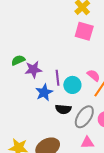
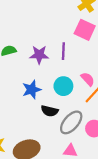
purple star: (33, 69) -> (39, 55), moved
purple line: (57, 78) -> (63, 51), moved

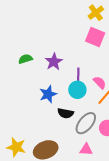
purple line: (63, 51) -> (78, 76), moved
purple star: (39, 55) -> (54, 62), turned -30

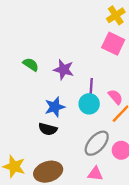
green semicircle: (25, 59) -> (31, 64), turned 48
purple star: (54, 62) -> (64, 70), turned -30
black semicircle: (65, 113) -> (48, 129), moved

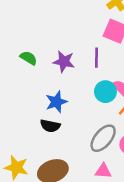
purple line: (91, 87) -> (97, 58), moved
cyan circle: (89, 104) -> (105, 92), moved

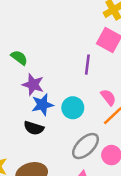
purple star: (64, 62) -> (33, 85), moved
cyan circle: (105, 92) -> (73, 108), moved

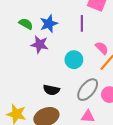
blue star: (42, 105) -> (49, 24), moved
black semicircle: (34, 128) -> (51, 90), moved

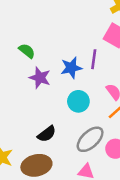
blue star: (49, 24) -> (71, 68), moved
black semicircle: (51, 90) -> (47, 134), turned -56

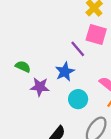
purple line: (94, 59) -> (78, 49), moved, turned -35

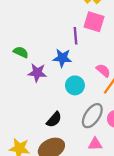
purple line: (78, 49) -> (75, 36), turned 35
blue star: (65, 72) -> (62, 58), turned 30

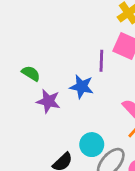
cyan circle: (75, 85) -> (92, 145), moved

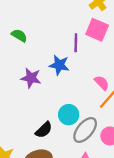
green semicircle: (31, 73) -> (19, 36), moved

